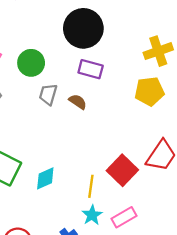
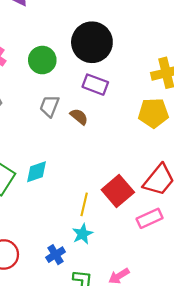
green circle: (31, 63) -> (42, 60), moved
cyan diamond: (45, 178) -> (37, 172), moved
pink rectangle: (124, 217) -> (150, 218), moved

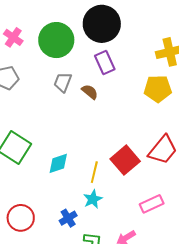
green circle: (42, 60) -> (56, 40), size x1.4
purple rectangle: (95, 85) -> (105, 63), turned 45
cyan diamond: (37, 172) -> (58, 163), moved
pink rectangle: (150, 218) -> (152, 204), moved

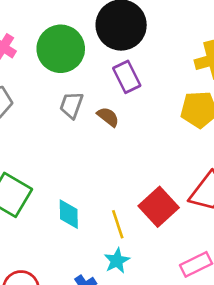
cyan diamond: (58, 163) -> (69, 214), turned -70
yellow line: (94, 172) -> (118, 224), turned -30

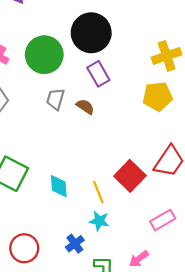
cyan star: (117, 261) -> (99, 221), turned -30

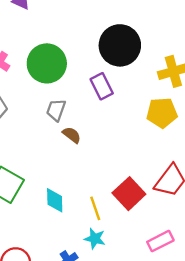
black circle: (91, 33) -> (120, 45), moved
brown semicircle: (85, 107) -> (72, 135), moved

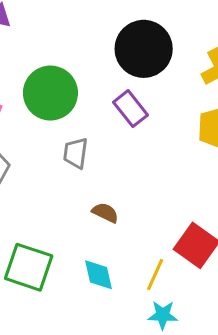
brown semicircle: (72, 135) -> (105, 213), moved
yellow line: (95, 208) -> (155, 274), turned 55

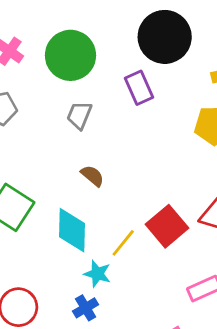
cyan diamond: (98, 275) -> (72, 230), size x1.4
cyan star: (163, 315) -> (97, 274), moved

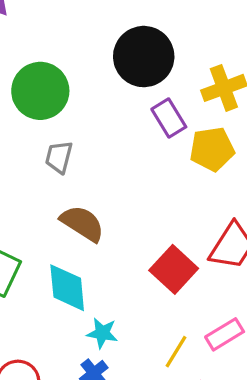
purple rectangle: (139, 88) -> (169, 118), moved
brown semicircle: (92, 176) -> (82, 223), size x1.6
yellow line: (123, 243) -> (176, 352), moved

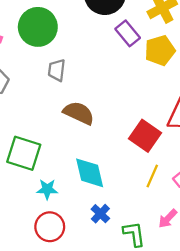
cyan diamond: (67, 288) -> (90, 173), moved
cyan star: (102, 333) -> (47, 189), moved
yellow line: (176, 352) -> (152, 176), moved

